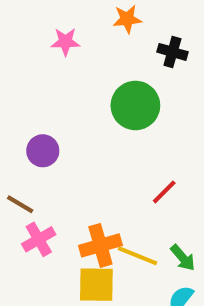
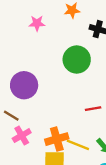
purple circle: (43, 151) -> (24, 85), size x1.5
red line: (164, 192) -> (93, 109), turned 35

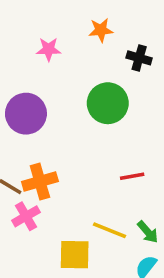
purple circle: (24, 85) -> (26, 114), moved
orange cross: (57, 139) -> (40, 181), moved

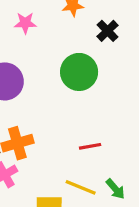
black cross: (139, 58) -> (108, 31), turned 30
red line: (132, 176) -> (90, 146), moved

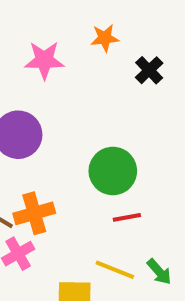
pink star: (25, 23) -> (44, 60), size x1.4
green circle: (79, 72) -> (113, 171), moved

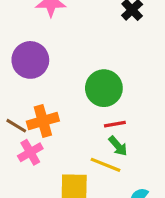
green arrow: (159, 272) -> (118, 146), moved

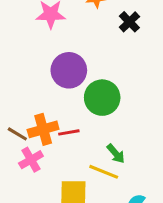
purple circle: (30, 60) -> (69, 70), moved
red line: (115, 124) -> (69, 132), moved

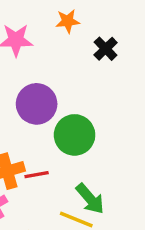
green arrow: (116, 154) -> (90, 199), size x1.4

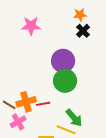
orange star: (68, 21) -> (80, 15), moved
purple circle: (37, 104) -> (63, 61), moved

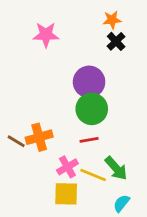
red line: (43, 104) -> (89, 140), moved
green arrow: (74, 118) -> (116, 168), moved
pink cross: (18, 122) -> (67, 167), moved

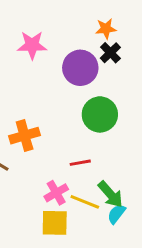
purple circle: (89, 82) -> (80, 68), moved
green circle: (92, 109) -> (100, 114), moved
orange cross: (39, 137) -> (25, 136), moved
cyan semicircle: (121, 203) -> (116, 214), moved

